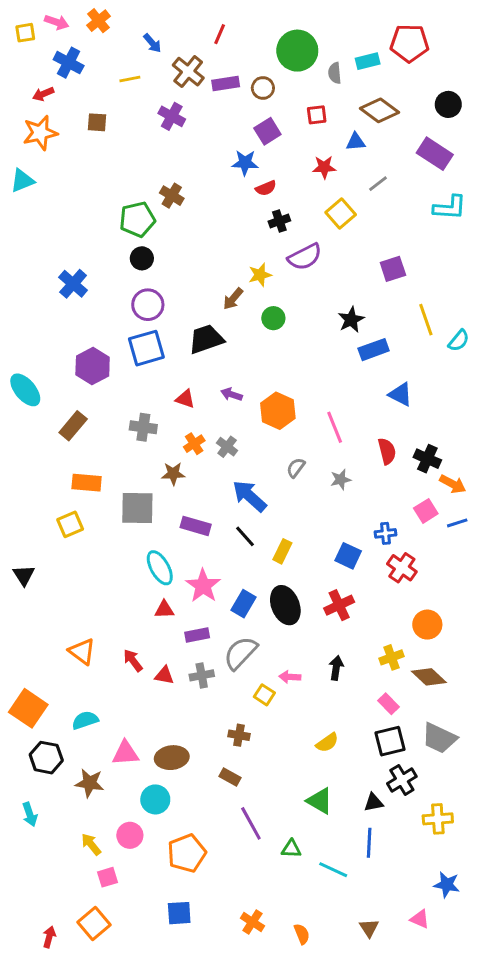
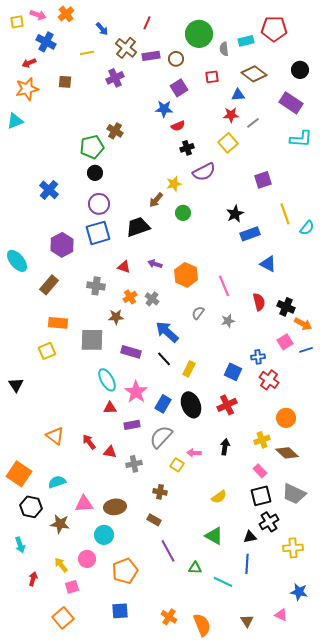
purple cross: (172, 116) -> (115, 78), turned 36
red star: (324, 167) -> (231, 115), moved
gray cross: (202, 675) -> (134, 464), moved
orange semicircle: (302, 934) -> (202, 625), size x1.6
red arrow: (49, 937) -> (33, 579), moved

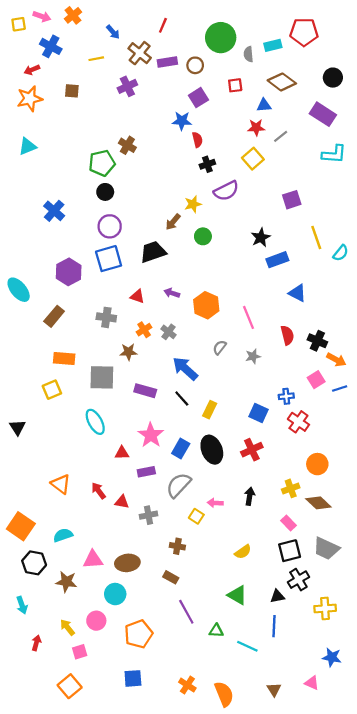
cyan triangle: (15, 121) -> (27, 146), moved
red semicircle: (178, 126) -> (197, 140), turned -80
cyan ellipse: (107, 380) -> (95, 422), moved

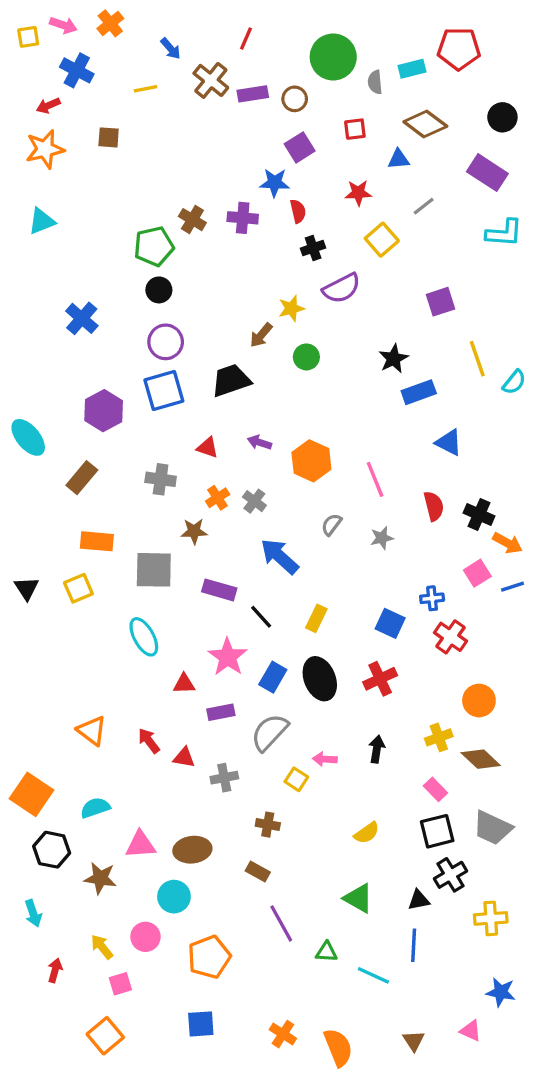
purple cross: (127, 86) -> (243, 218), moved, turned 30
red star: (256, 128) -> (358, 193), moved
black line: (182, 399) -> (261, 617), moved
black triangle: (17, 427) -> (26, 588), moved

